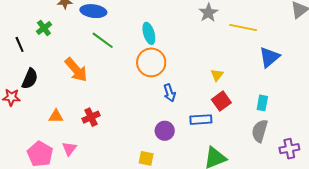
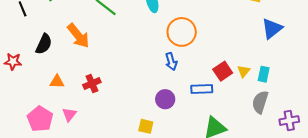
orange circle: (151, 62) -> (182, 32), moved
yellow triangle: (217, 75) -> (244, 71), moved
black semicircle: (30, 79) -> (44, 44), moved

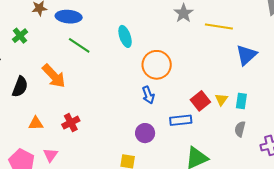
gray semicircle: (260, 102) -> (240, 129), size x0.7

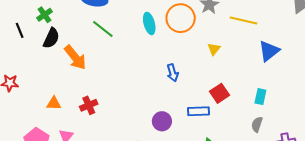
orange circle: (157, 65) -> (181, 18), moved
black semicircle: (20, 87) -> (51, 38), moved
blue arrow: (148, 95) -> (173, 73), moved
yellow triangle: (221, 99) -> (214, 49), moved

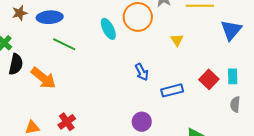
red square: (220, 93) -> (209, 79), moved
blue rectangle: (199, 111) -> (172, 90), moved

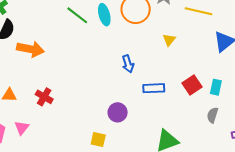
green line: (64, 44) -> (77, 15), moved
orange arrow: (43, 78) -> (31, 49), turned -40
red cross: (67, 122) -> (44, 97), turned -36

